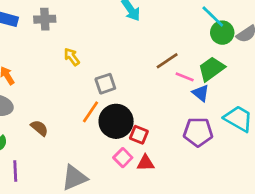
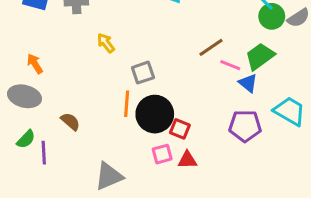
orange line: (91, 112) -> (127, 104), turned -30
pink square: (123, 158) -> (162, 154), turned 30
purple line: (15, 171) -> (44, 153), moved

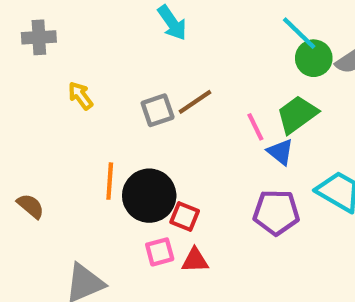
brown line: (211, 47) -> (195, 102), moved
pink line: (230, 65) -> (255, 127), turned 42
gray square: (143, 73) -> (158, 110), moved

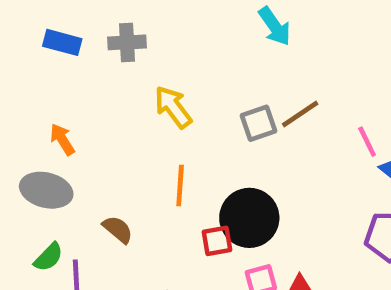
yellow arrow: (80, 96) -> (173, 107), size x1.4
orange line: (110, 181) -> (180, 186), moved
red square: (185, 216) -> (217, 241), moved, turned -32

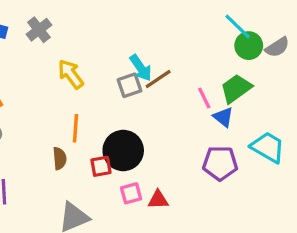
cyan arrow: (275, 26) -> (141, 68), moved
gray cross: (127, 42) -> (39, 30), turned -35
brown semicircle: (118, 229) -> (60, 158), moved, turned 45

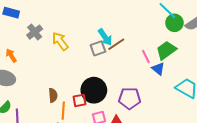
gray cross: (39, 30) -> (35, 32), moved
orange line: (75, 128) -> (63, 111), moved
purple pentagon: (220, 163) -> (130, 98), moved

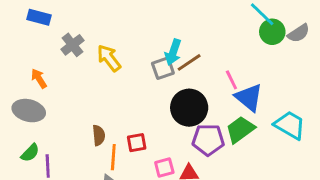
cyan arrow: (105, 37) -> (173, 52), turned 54
green trapezoid: (166, 50) -> (240, 129), moved
blue triangle: (158, 69) -> (249, 97), size x1.5
black circle: (94, 90) -> (189, 108), moved

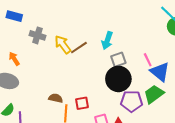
gray cross: (72, 45) -> (37, 35), turned -35
brown line: (189, 62) -> (79, 48), moved
gray square: (163, 68) -> (118, 60), moved
brown semicircle: (99, 135) -> (56, 98), turned -72

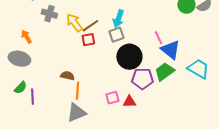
gray square: (118, 60) -> (116, 35), moved
red square: (82, 103) -> (88, 40), moved

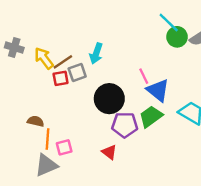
gray square: (116, 35) -> (77, 72), moved
pink square: (112, 98) -> (64, 147), moved
red triangle: (129, 102) -> (109, 152), turned 40

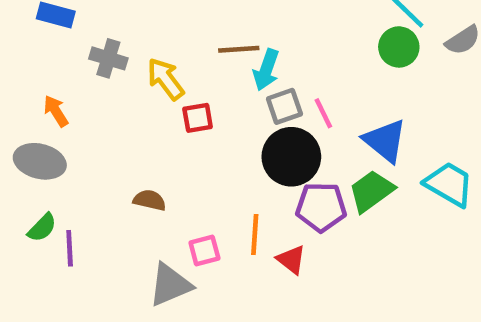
green circle: (177, 37) -> (399, 47), moved
brown line: (63, 62) -> (239, 49), moved, turned 30
gray square: (77, 72) -> (284, 106), moved
pink line: (144, 76) -> (323, 113), moved
orange line: (47, 139) -> (255, 234), moved

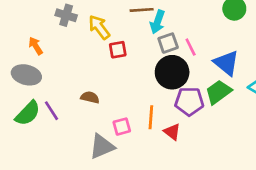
green semicircle: (42, 228) -> (28, 113), size x1.5
purple line: (70, 248) -> (52, 111), moved, turned -30

